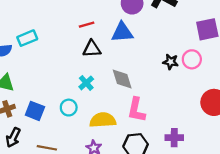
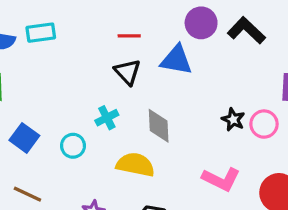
black triangle: (92, 49) -> (128, 72), turned 36
pink L-shape: (136, 110) -> (221, 179), moved, turned -90
yellow semicircle: (103, 120) -> (135, 165), moved

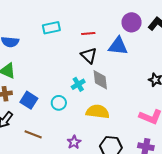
cyan rectangle: (41, 33) -> (51, 28), moved
gray diamond: (159, 126) -> (100, 80), moved

